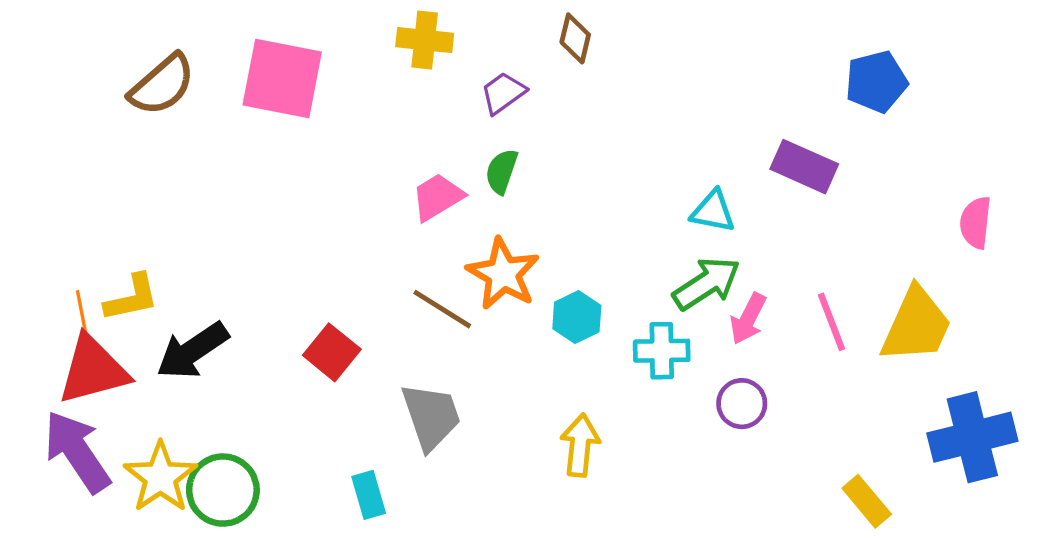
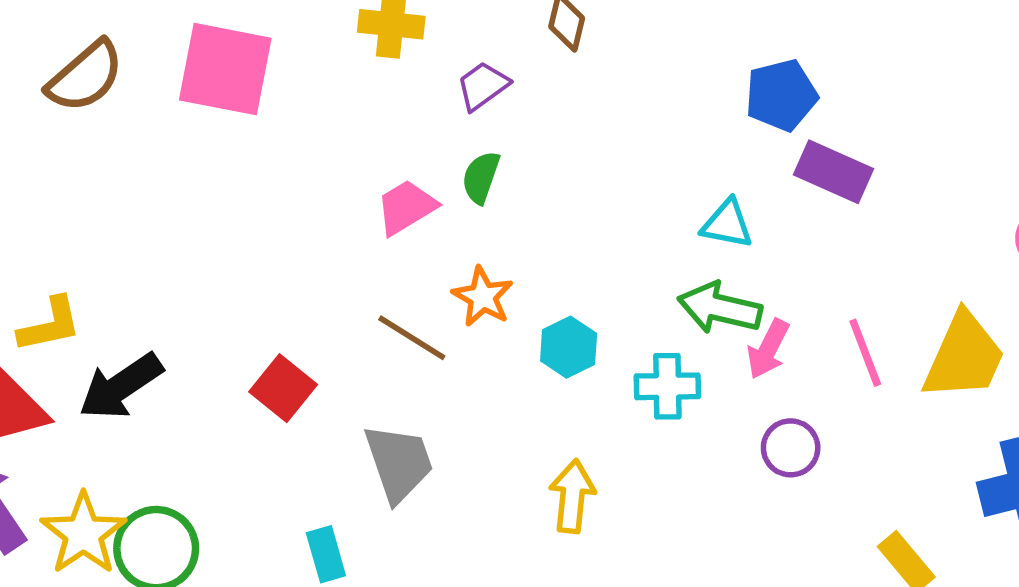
blue pentagon: (876, 82) -> (781, 95), moved
orange star: (503, 274) -> (483, 297), size x0.7
green arrow: (707, 283) -> (720, 308), turned -134
purple circle: (742, 404) -> (791, 448), moved

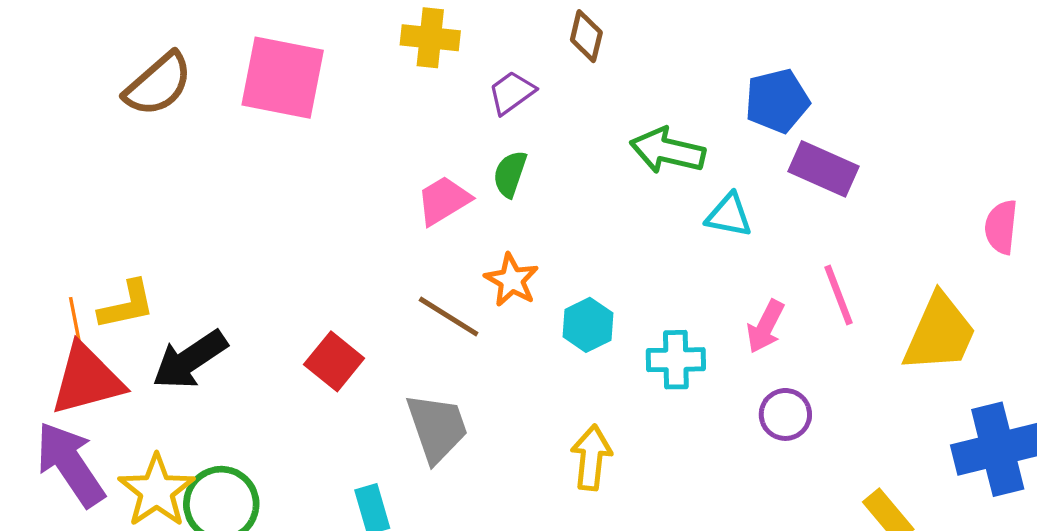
green arrow: (720, 308) -> (668, 151), moved
pink line: (865, 353) -> (838, 295), moved

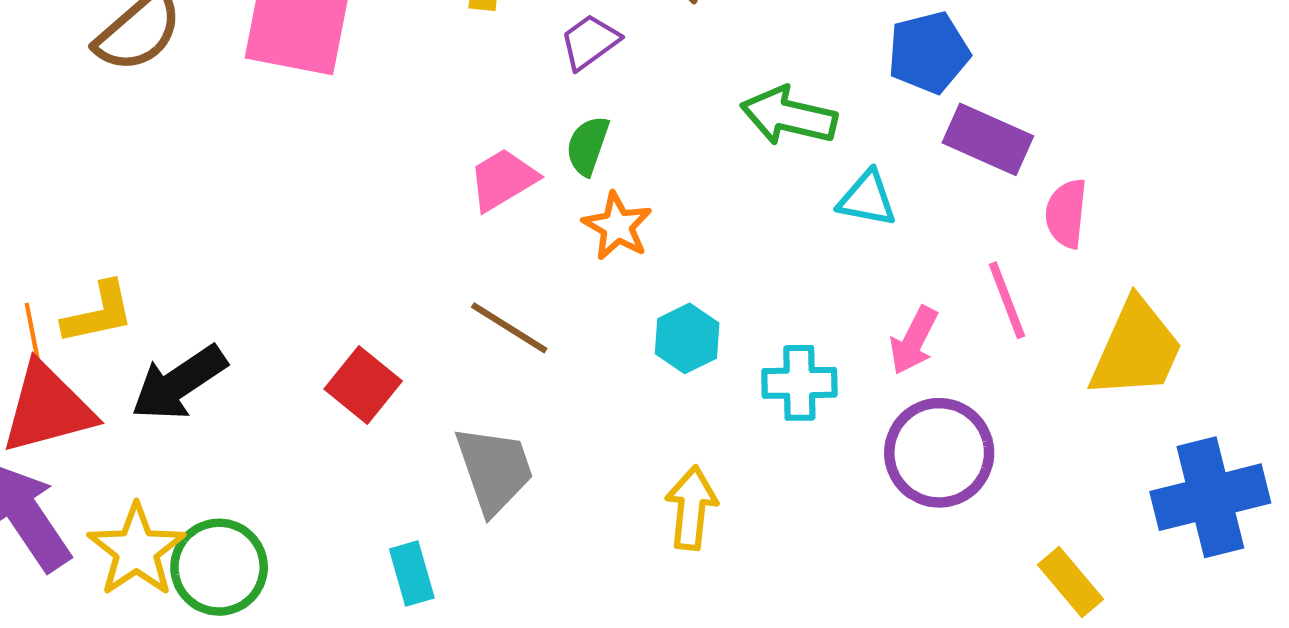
pink semicircle: (1001, 227) -> (1066, 213), moved
orange star: (512, 280) -> (617, 226), moved
purple circle: (785, 414) -> (939, 453), size x1.6

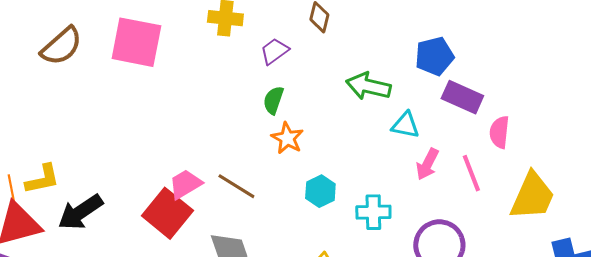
pink trapezoid: (503, 180) -> (185, 184), moved
pink arrow: (914, 341) -> (427, 164), moved
red square: (363, 385) -> (167, 213), size x1.4

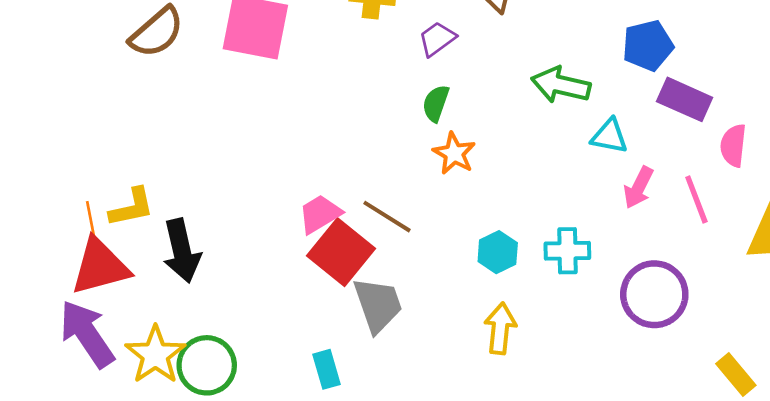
cyan hexagon: (320, 191) -> (498, 252), moved
black arrow: (80, 212) -> (182, 251), turned -69
red square: (167, 213) -> (341, 252), moved

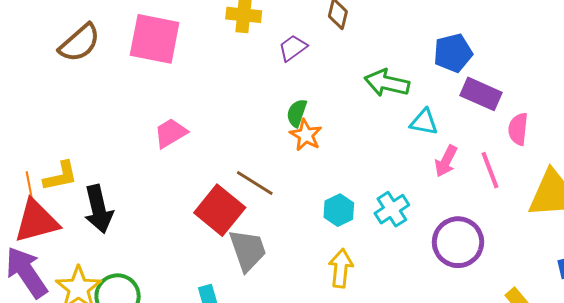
green semicircle: (436, 103) -> (297, 113), moved
pink trapezoid: (320, 214) -> (171, 133), moved
cyan cross: (567, 251) -> (392, 209), turned -32

